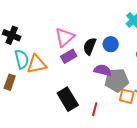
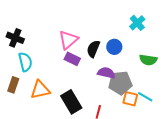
purple rectangle: (69, 56) -> (72, 59), turned 56
orange triangle: (37, 64) -> (40, 90), moved

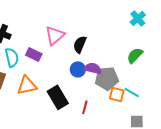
cyan cross: (137, 23) -> (138, 18), moved
blue circle: (114, 47) -> (78, 69), moved
purple rectangle: (72, 59) -> (34, 54), moved
green semicircle: (148, 60) -> (135, 55), turned 126

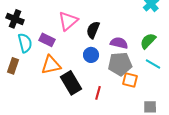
purple semicircle: (93, 68) -> (119, 43), moved
orange triangle: (27, 85) -> (51, 65), moved
cyan line: (132, 92) -> (153, 64), moved

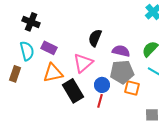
black cross: (15, 19) -> (31, 22), moved
pink triangle: (68, 21) -> (83, 63), moved
blue circle: (91, 55) -> (102, 85), moved

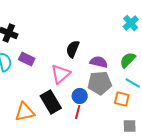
orange triangle: (53, 73) -> (25, 112), moved
orange square: (132, 88) -> (122, 99), moved

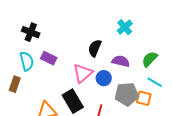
cyan cross: (131, 23) -> (125, 27), moved
gray pentagon: (100, 83) -> (127, 94), moved
blue circle: (80, 96) -> (104, 78), moved

